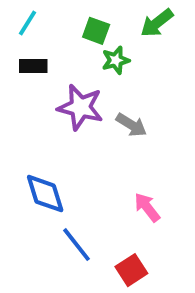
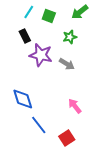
cyan line: (27, 23) -> (29, 12), moved
green star: (116, 60) -> (70, 37), moved
black rectangle: (33, 66) -> (25, 36), moved, turned 64

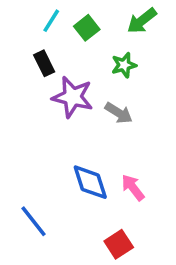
green square: (49, 16) -> (87, 28), turned 32
blue diamond: (23, 99) -> (90, 182), moved
blue line: (39, 125) -> (34, 221), moved

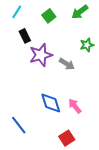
cyan line: (51, 21) -> (17, 12), moved
green star: (124, 65) -> (87, 45), moved
purple star: (73, 97) -> (41, 55), turned -30

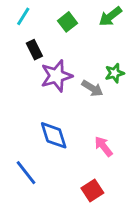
green star: (87, 45) -> (115, 73), moved
blue diamond: (51, 103) -> (54, 135), moved

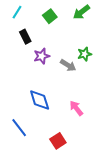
purple star: (56, 76) -> (42, 56), size x0.7
red square: (92, 191) -> (58, 141), moved

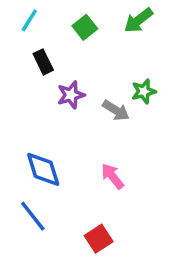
blue diamond: (40, 100) -> (43, 169), moved
pink arrow: (76, 108) -> (112, 176), moved

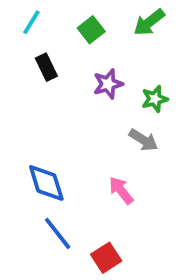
purple star: (71, 95) -> (108, 84), moved
gray arrow: (116, 110) -> (143, 140), moved
blue line: (33, 216) -> (58, 233), moved

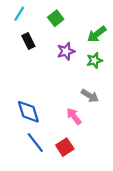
green arrow: (149, 22) -> (97, 34), moved
gray arrow: (143, 140) -> (90, 96), moved
red square: (106, 258) -> (65, 147), moved

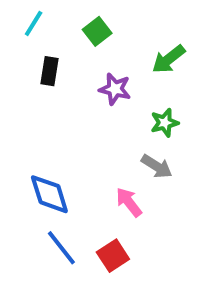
black rectangle: (28, 41) -> (49, 71), turned 35
purple star: (66, 51) -> (115, 89), turned 30
green star: (94, 60) -> (165, 123), moved

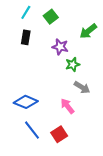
cyan line: (34, 23) -> (26, 12), moved
green star: (165, 123) -> (73, 64), moved
blue diamond: (49, 194) -> (26, 102), turned -50

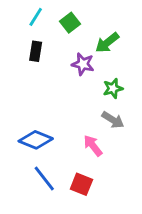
green arrow: (88, 31) -> (107, 43), moved
green star: (73, 64) -> (113, 88), moved
red square: (59, 134) -> (81, 184), turned -35

